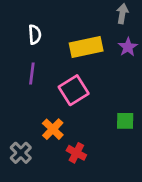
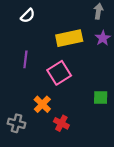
white semicircle: (35, 35) -> (28, 16), moved, turned 48
gray cross: (21, 153) -> (17, 123), turned -30

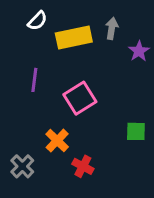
gray arrow: (98, 11) -> (112, 28), moved
yellow rectangle: (69, 38) -> (74, 37), moved
gray cross: (17, 123) -> (22, 166), turned 30

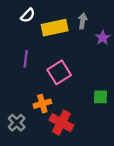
orange cross: (57, 141) -> (42, 104), turned 30
red cross: (83, 166) -> (61, 123), size x1.5

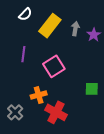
gray arrow: (83, 21) -> (75, 29), moved
yellow rectangle: (55, 28) -> (50, 26), turned -40

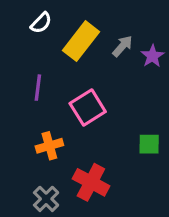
gray arrow: (75, 29) -> (123, 46), turned 32
orange cross: (39, 95) -> (49, 146), moved
gray cross: (15, 112) -> (46, 199), moved

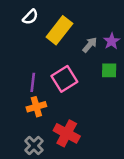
gray arrow: (123, 46) -> (90, 45), moved
purple line: (38, 88) -> (33, 82), moved
green square: (149, 144) -> (109, 70), moved

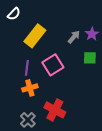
white semicircle: (30, 17) -> (14, 14), moved
yellow rectangle: (59, 30) -> (35, 36), moved

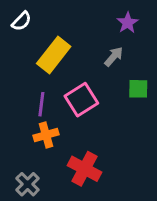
purple star: (92, 34) -> (128, 23), moved
gray cross: (28, 120) -> (28, 184), moved

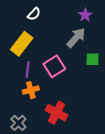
white semicircle: (21, 21) -> (34, 14), moved
yellow rectangle: (54, 55) -> (22, 44), moved
gray arrow: (114, 57) -> (76, 38), size x1.5

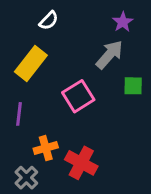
purple line: (28, 69) -> (19, 114), moved
orange cross: (31, 90) -> (46, 148), moved

